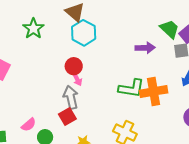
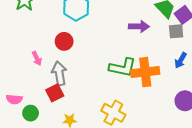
pink arrow: (77, 79) -> (37, 58), moved
pink semicircle: (29, 125) -> (14, 99), turned 42

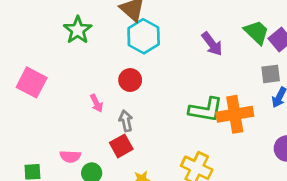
purple arrow: (139, 26) -> (212, 44), moved, turned 54
gray square: (176, 31) -> (271, 74), moved
gray arrow: (59, 73) -> (126, 121), size x0.7

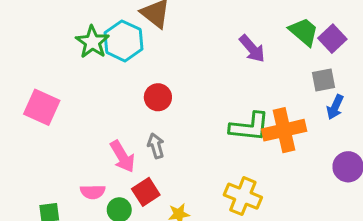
cyan hexagon: (144, 36) -> (123, 41), moved
pink arrow: (97, 103) -> (122, 156), moved, size x1.5
red square: (121, 146) -> (146, 192), moved

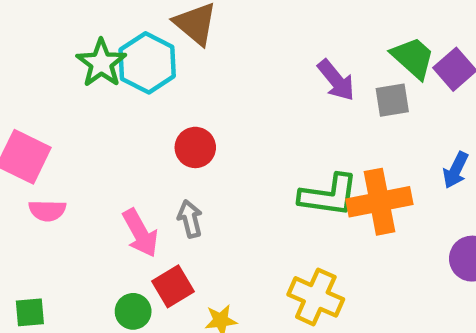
gray square: (323, 80) -> (392, 100), moved
pink semicircle: (93, 192) -> (47, 211), moved

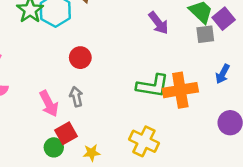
gray square: (392, 100) -> (205, 34), moved
green circle: (133, 311) -> (54, 147), moved

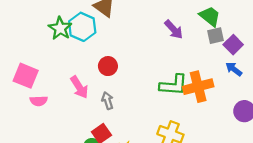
purple square: (224, 19) -> (233, 45), moved
blue arrow: (223, 74) -> (234, 69), turned 105
pink arrow: (49, 104) -> (79, 87), moved

